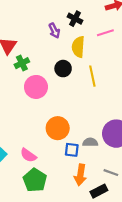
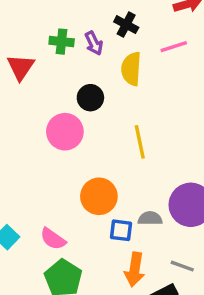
green cross: (22, 63) -> (62, 42), moved, turned 32
black circle: (63, 69) -> (90, 98), moved
yellow line: (92, 76) -> (140, 142), moved

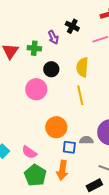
green cross: (62, 42) -> (34, 48), moved
yellow semicircle: (131, 69) -> (82, 67), moved
orange arrow: (135, 269) -> (62, 170), moved

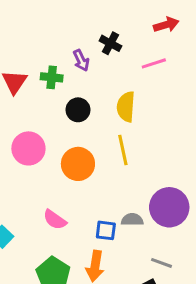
pink circle: (36, 89) -> (28, 148), moved
orange circle: (56, 127) -> (78, 164), moved
pink semicircle: (29, 152) -> (55, 220), moved

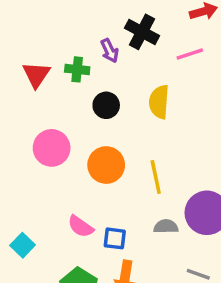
black cross: (110, 43) -> (142, 32), size x1.4
yellow line: (123, 150) -> (156, 177), moved
blue square: (106, 230) -> (115, 238), moved

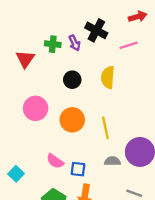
green cross: (77, 69) -> (53, 44), moved

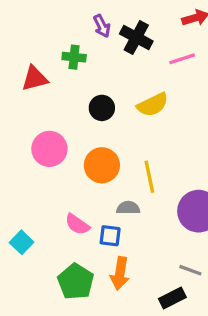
purple arrow: (75, 43) -> (102, 26), moved
red triangle: (25, 59) -> (35, 78), turned 42
yellow semicircle: (108, 77) -> (153, 105), turned -120
gray semicircle: (112, 161) -> (128, 208), moved

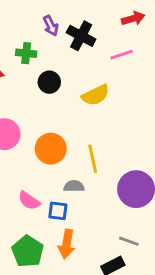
black circle: (102, 108) -> (49, 82), moved

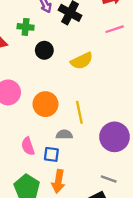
pink line: (122, 55) -> (115, 29), moved
pink semicircle: (29, 201) -> (28, 146), turned 36

